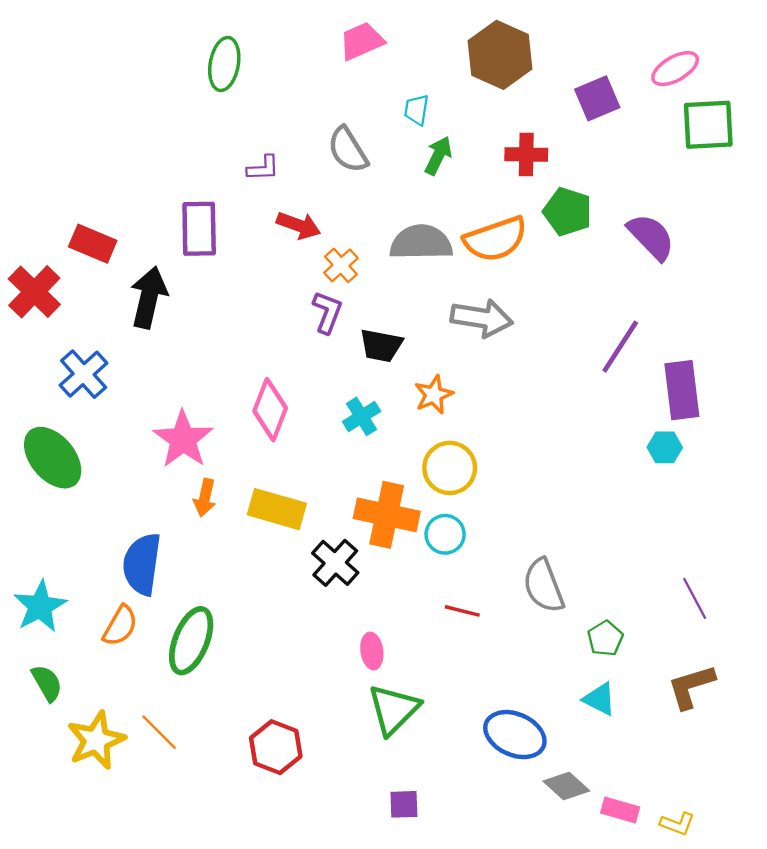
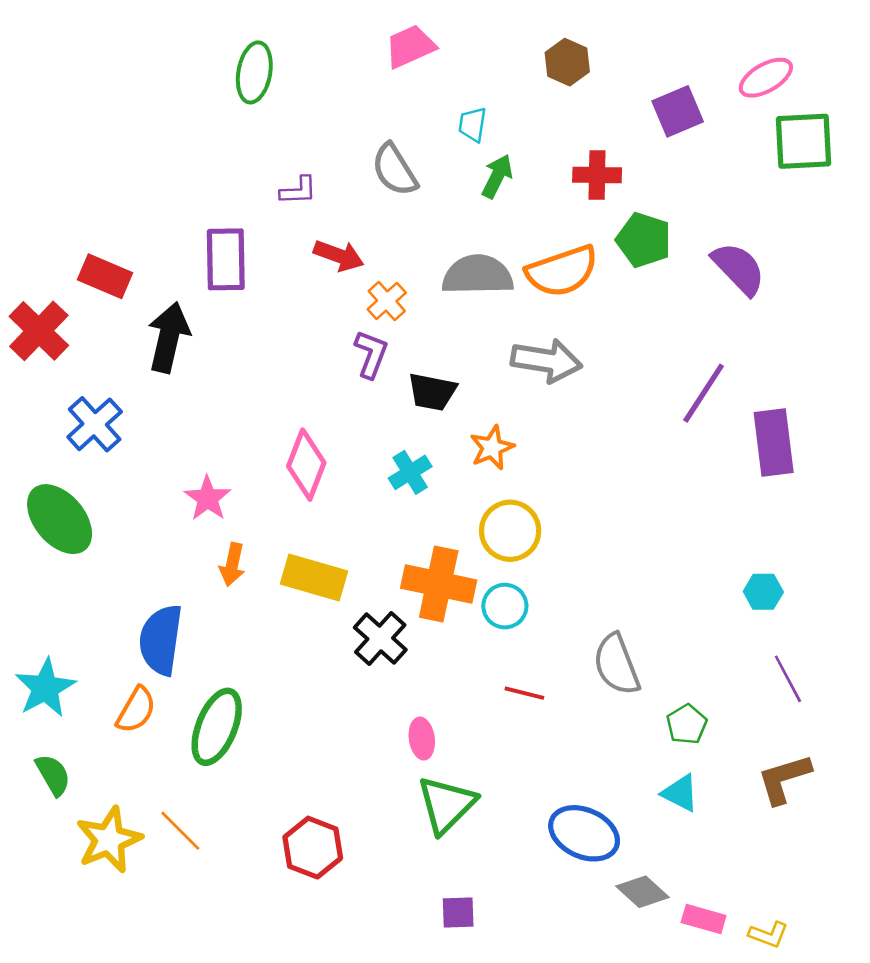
brown hexagon: (500, 55) -> (567, 62), size x0.6
pink star: (183, 439) -> (208, 498), size x0.7
cyan hexagon: (665, 447) -> (763, 592), moved

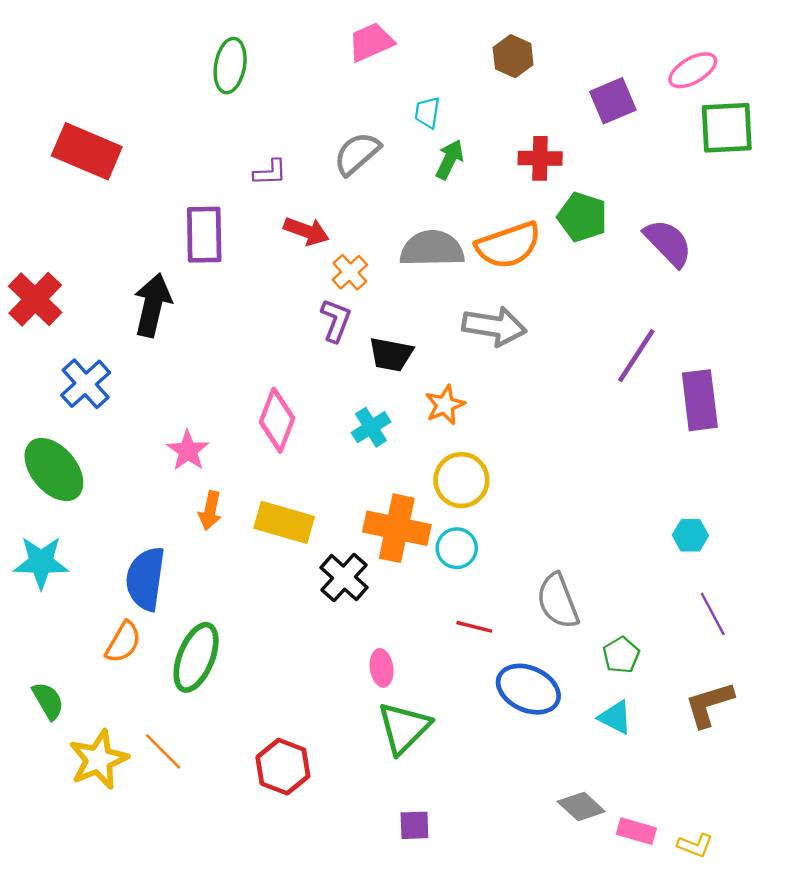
gray semicircle: (395, 170) -> (357, 154), turned 81
red rectangle: (105, 276) -> (87, 151), moved, size x1.4
cyan star: (45, 688) -> (41, 562), moved, turned 30
blue ellipse: (584, 833) -> (528, 689), moved

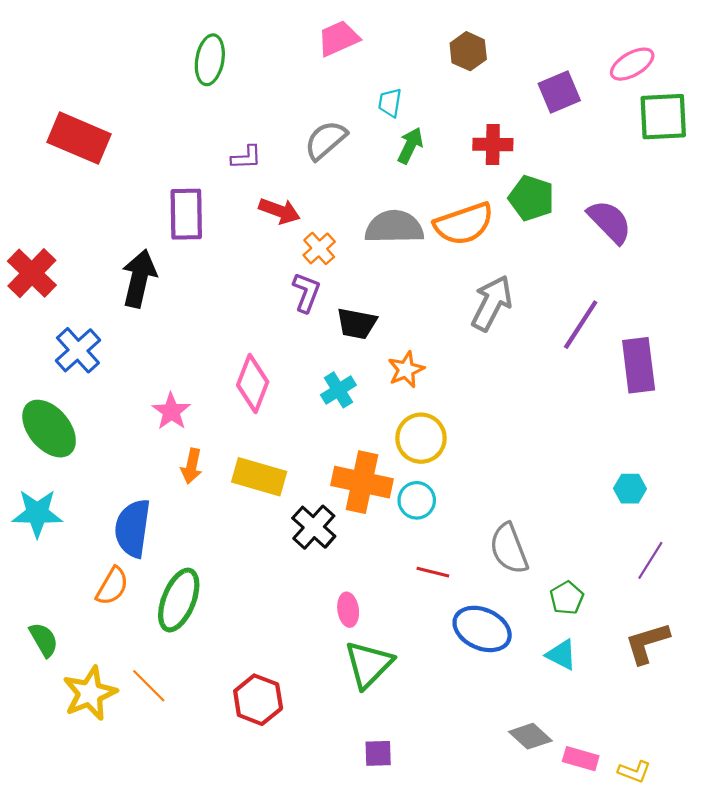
gray arrow: (494, 326) -> (492, 303), moved, turned -72
purple line: (713, 614) -> (650, 560), turned 60

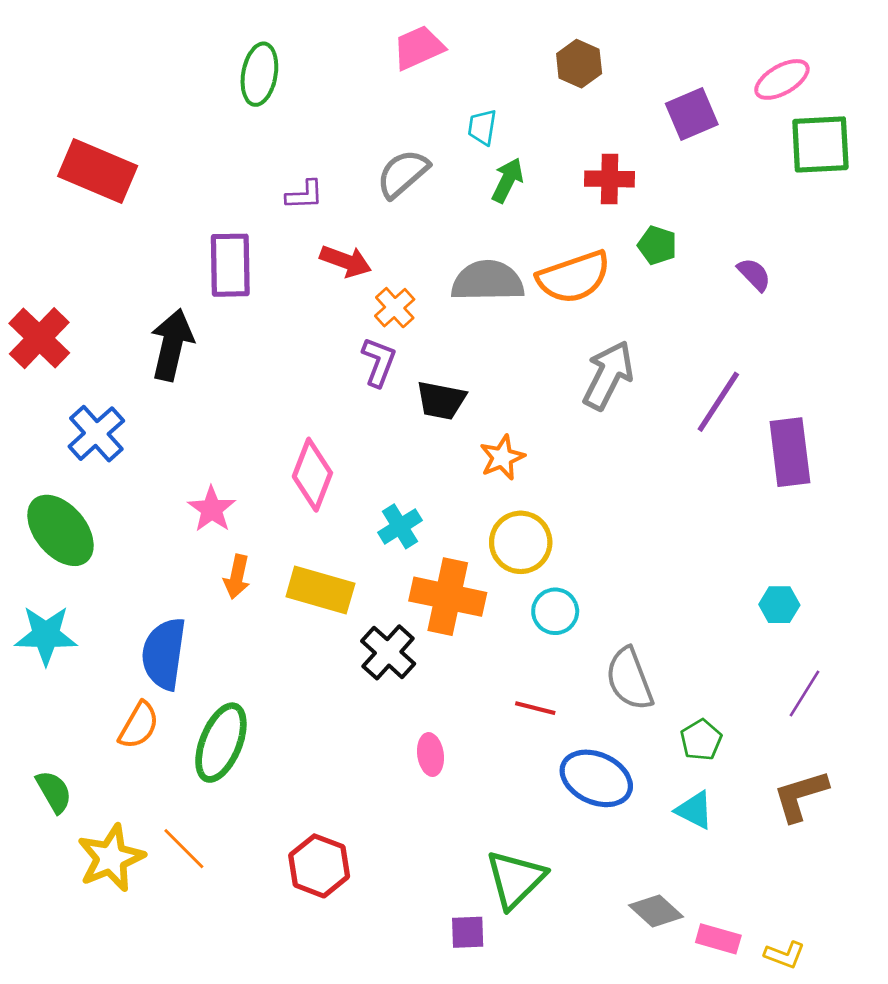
green pentagon: (531, 198) -> (657, 245), size x0.7
purple semicircle: (610, 222) -> (754, 274), size x0.6
cyan cross: (338, 390) -> (400, 526), moved
cyan circle: (417, 500) -> (555, 611), moved
green triangle: (368, 664) -> (515, 879), moved

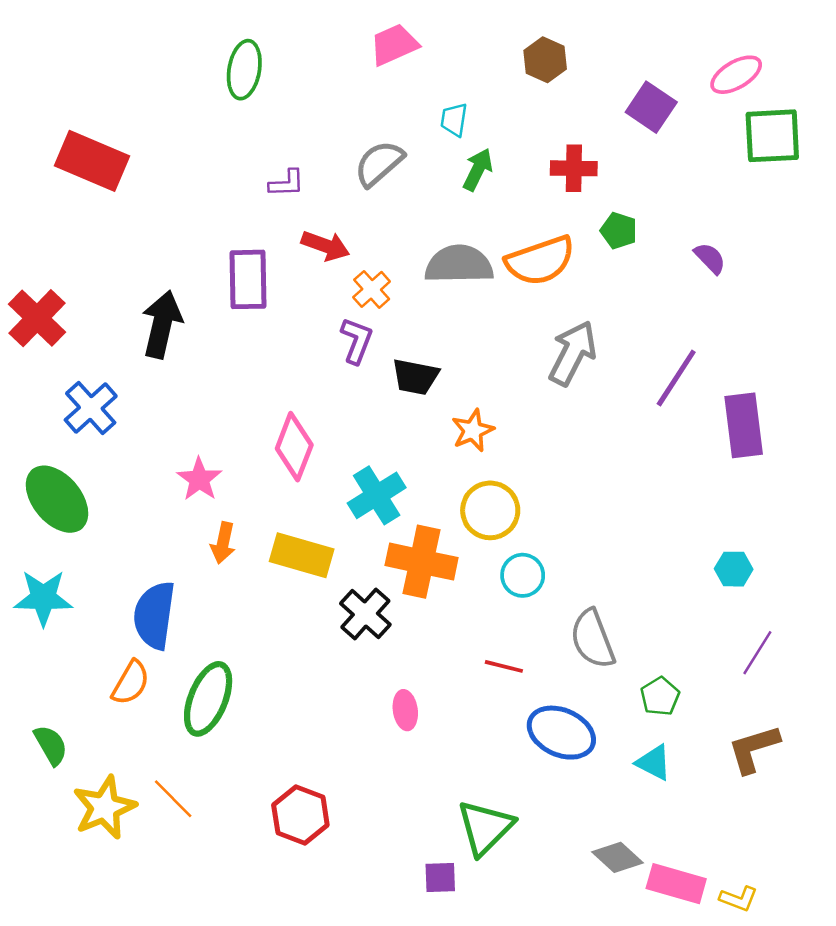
purple square: (692, 114) -> (651, 107), turned -33
purple rectangle: (230, 265) -> (248, 279), moved
cyan cross: (400, 526) -> (377, 495), size x1.4
pink rectangle: (718, 939) -> (676, 884), size x1.4

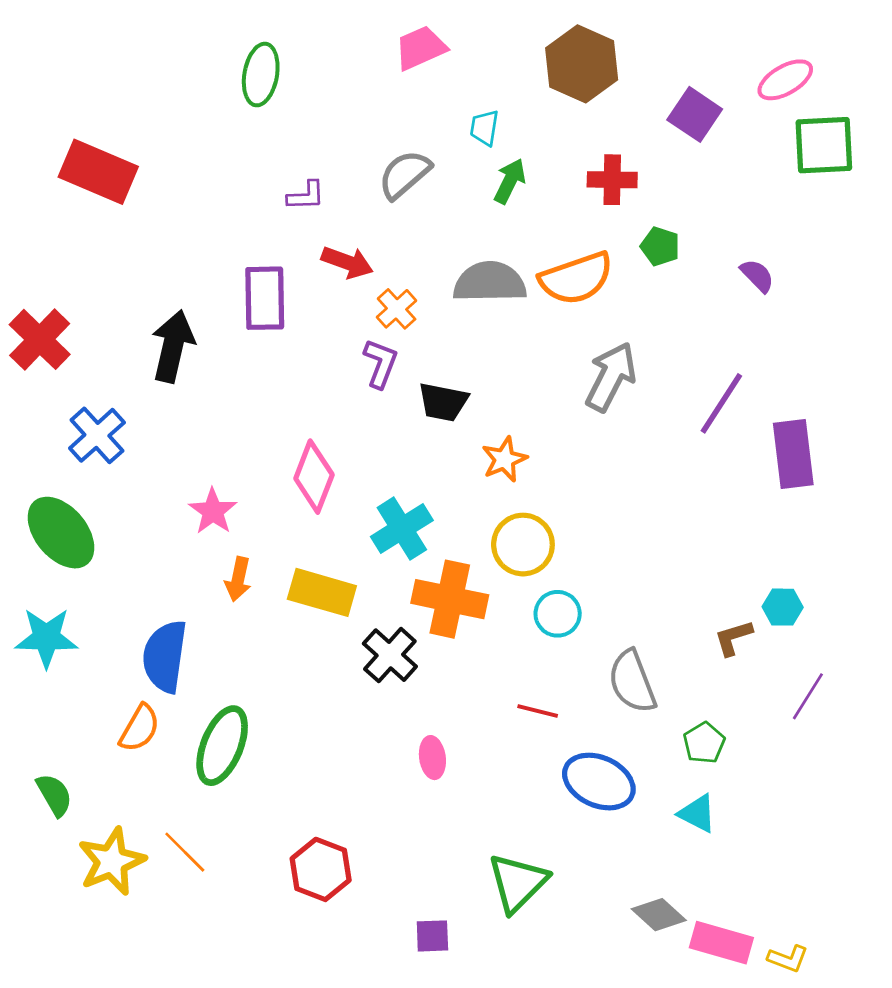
brown hexagon: (545, 60) -> (582, 64), size x1.6
brown L-shape: (754, 749) -> (733, 638), moved, size x0.7
purple square: (440, 877) -> (432, 936), moved

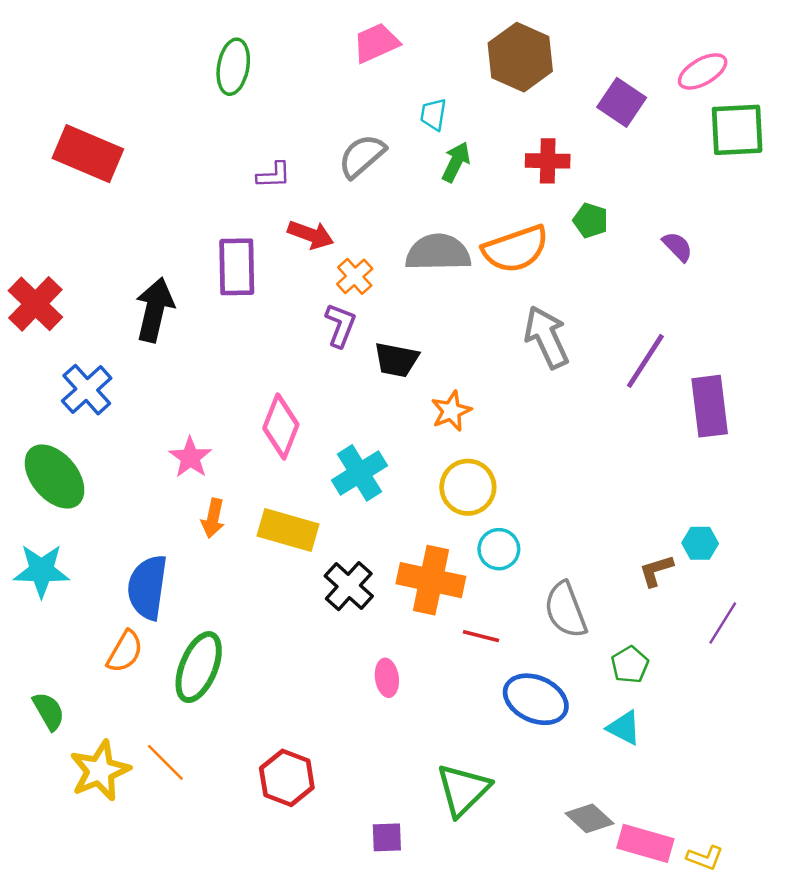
gray arrow: (611, 377) -> (547, 337), turned -52
orange cross: (450, 599) -> (431, 580), moved

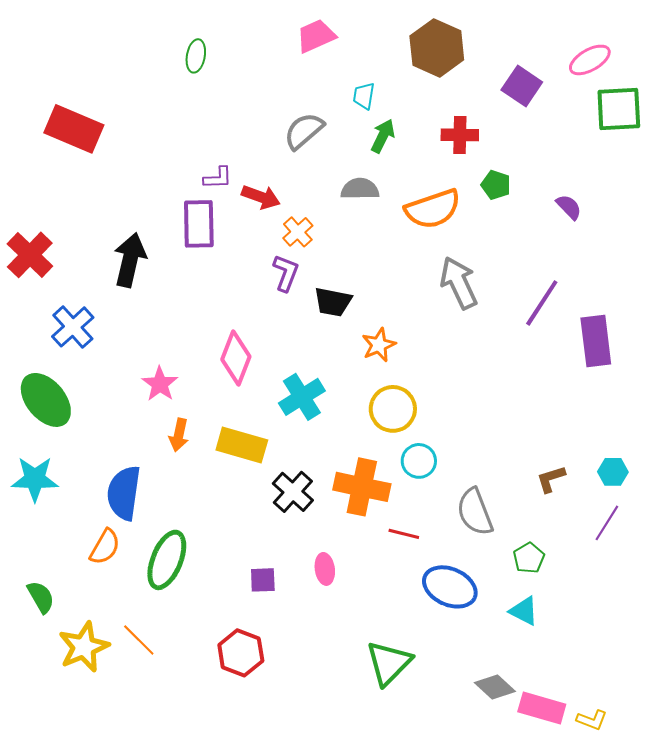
green ellipse: (233, 67) -> (196, 56), size x0.7
purple L-shape: (274, 175) -> (218, 178), moved
gray semicircle: (438, 253) -> (360, 189), moved, size x0.7
cyan hexagon: (700, 543) -> (613, 472), moved
purple square: (387, 837) -> (263, 580), moved

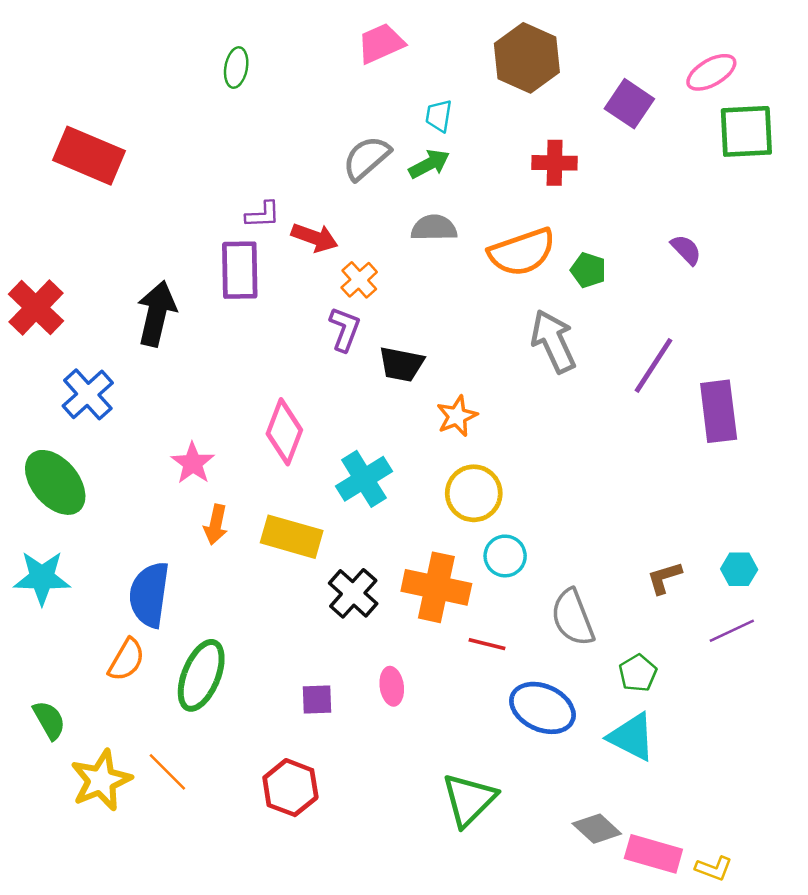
green arrow: (383, 136) -> (429, 164), moved, turned 36
green pentagon: (496, 185) -> (588, 270), moved
purple line: (607, 523) -> (732, 631), turned 33
cyan triangle: (524, 611) -> (632, 737), size x1.4

